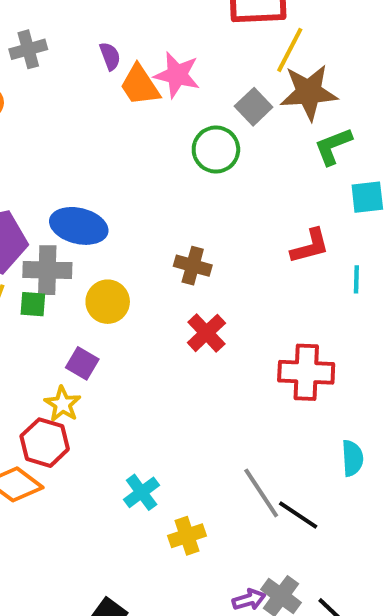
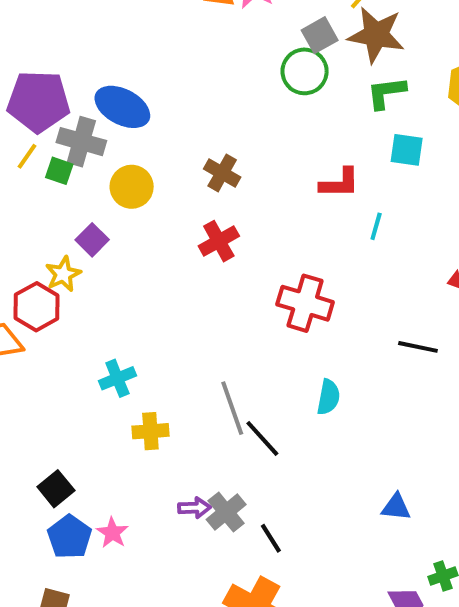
green circle: (216, 149) -> (305, 71), moved

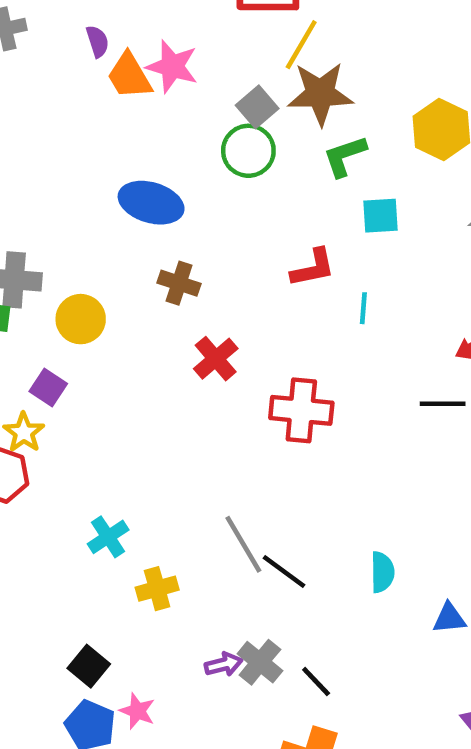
blue ellipse: (122, 107) -> (151, 203), moved
red cross: (219, 241) -> (216, 359), moved
black line: (418, 347) -> (443, 404), moved
cyan semicircle: (328, 397) -> (382, 572), moved
black square: (56, 489) -> (89, 666), moved

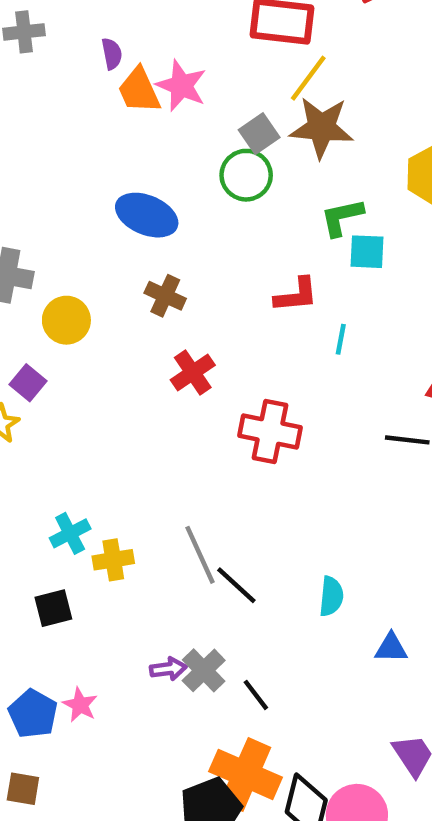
green L-shape: (345, 156) -> (342, 217), moved
yellow cross: (157, 589) -> (113, 560), moved
black square: (89, 666) -> (53, 608), moved, turned 30

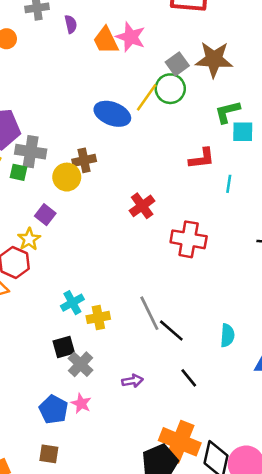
purple semicircle: (112, 54) -> (71, 24), moved
yellow line: (308, 78) -> (147, 97), moved
brown cross: (165, 296) -> (84, 160), moved, turned -35
gray cross: (204, 670) -> (80, 364), moved
black line: (256, 695) -> (189, 378), moved

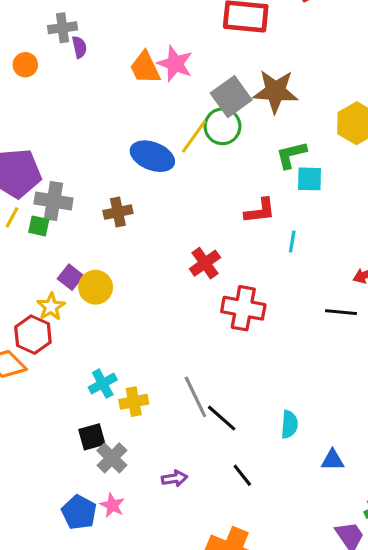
purple semicircle: (71, 24) -> (79, 47), moved
gray square: (177, 64) -> (231, 97), size x1.4
yellow circle: (67, 177) -> (96, 287), moved
red cross: (142, 206) -> (205, 263), moved

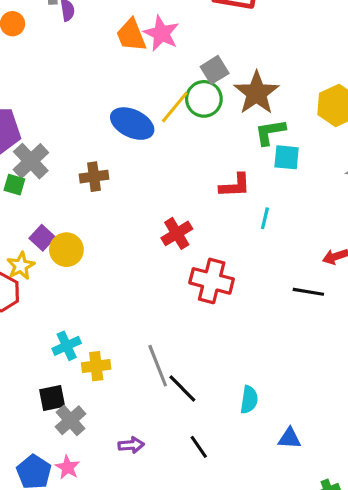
brown star: (275, 91) -> (257, 93), moved, turned 30
gray square: (231, 97) -> (215, 70), size x0.7
gray cross: (54, 201) -> (31, 161), turned 33

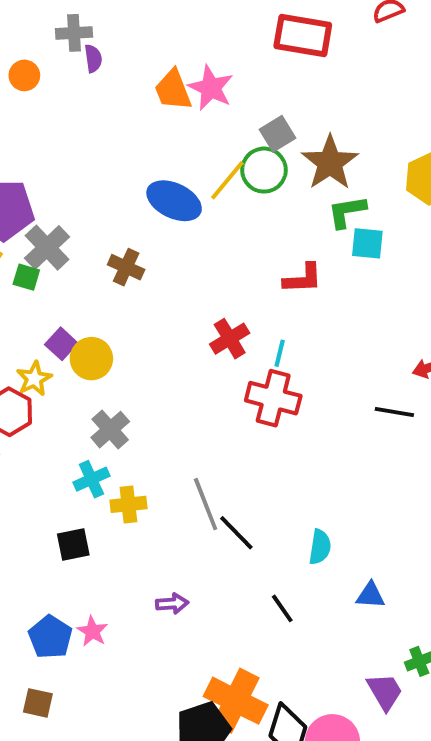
brown cross: (94, 177) -> (126, 267), turned 32
cyan line: (265, 218) -> (280, 353), moved
gray cross: (70, 420) -> (110, 430), moved
black line: (199, 447) -> (282, 608), moved

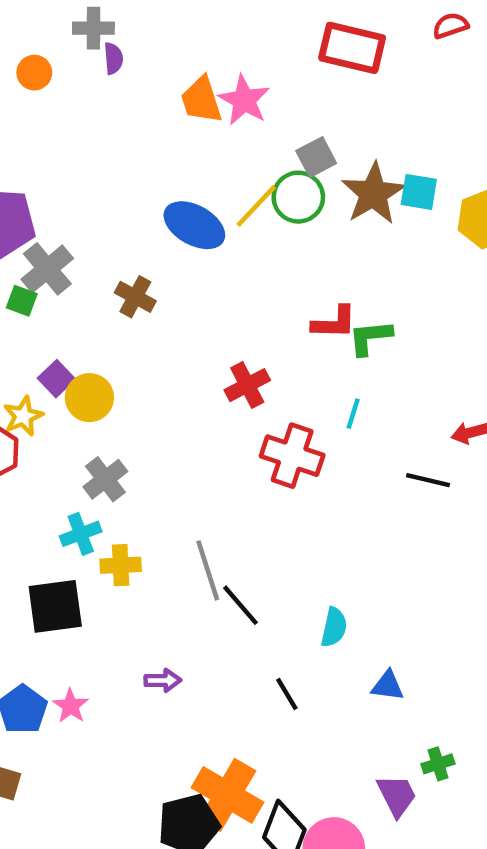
green L-shape: (347, 212) -> (370, 337), moved
cyan square: (367, 243) -> (419, 192), moved
cyan line: (280, 353) -> (353, 414), moved
black square: (73, 544) -> (55, 606), size x1.5

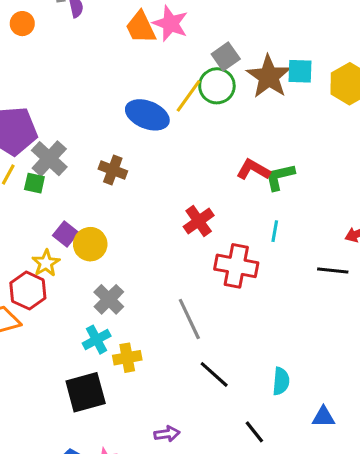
red L-shape: (334, 323) -> (253, 170), turned -144
gray line: (208, 570) -> (189, 319), moved

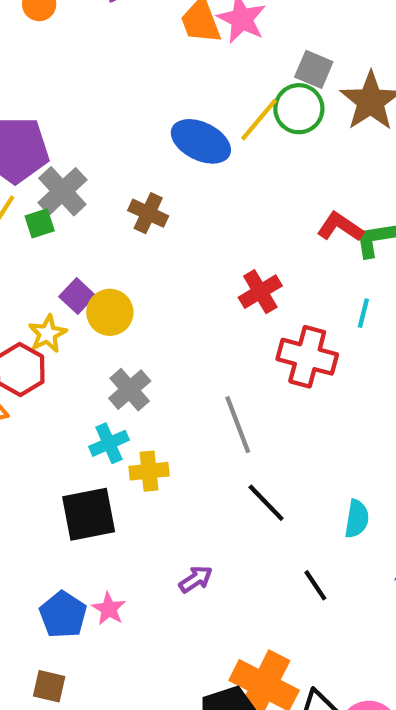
gray square: (226, 56) -> (314, 69), turned -36
green square: (34, 183) -> (40, 223), turned -35
purple arrow: (167, 434) -> (196, 579), turned -30

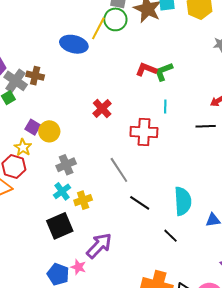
brown cross: (148, 213) -> (35, 76), moved
red cross: (260, 292) -> (102, 108), moved
gray cross: (130, 390) -> (66, 165), turned 30
cyan semicircle: (357, 519) -> (183, 201), size x1.6
purple arrow: (196, 579) -> (99, 246), moved, size x1.8

